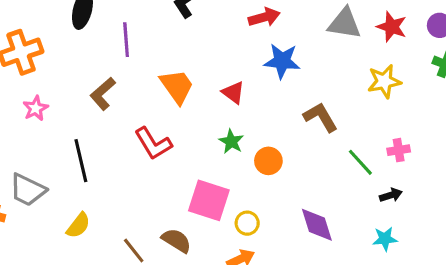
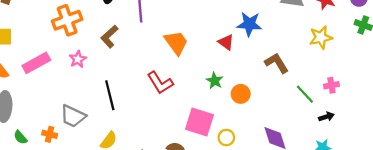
red triangle: (233, 92) -> (226, 42), moved
brown L-shape: (103, 94) -> (109, 37), moved

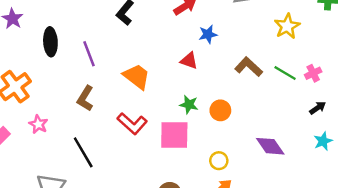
blue star: (249, 24) -> (208, 34), size x0.7
brown L-shape: (109, 37) -> (85, 98), moved
green line: (305, 94) -> (285, 73), moved
pink square: (200, 122) -> (174, 135), moved

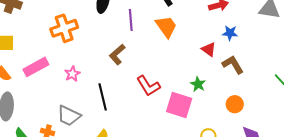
brown L-shape: (249, 67) -> (233, 65), moved
orange trapezoid: (137, 76) -> (166, 27), moved
orange circle: (220, 110) -> (235, 104), moved
pink star: (38, 124) -> (72, 74), moved

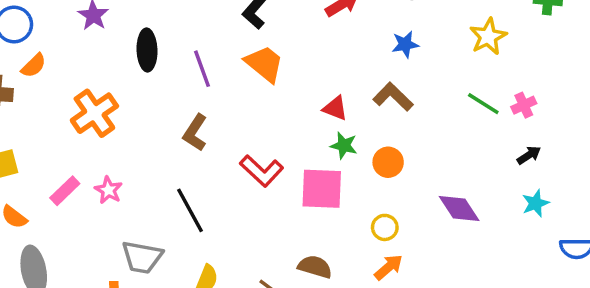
blue star: (230, 33) -> (405, 44), moved
red triangle: (209, 49) -> (335, 108), moved
pink rectangle: (36, 67) -> (65, 191), size x0.7
pink star: (72, 74) -> (108, 190), moved
orange circle: (235, 104) -> (388, 162), moved

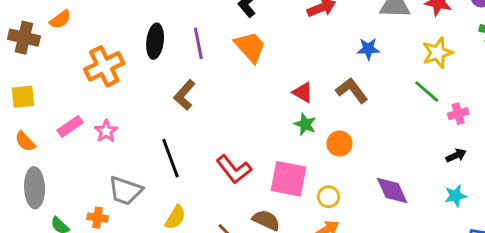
black ellipse: (147, 50) -> (155, 41), moved
green line: (483, 104) -> (427, 92), moved
red L-shape: (262, 171) -> (234, 169), moved
pink square: (322, 189) -> (288, 179), moved

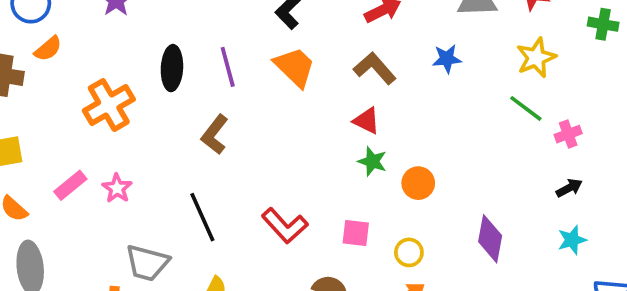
brown L-shape: (352, 90) -> (375, 68), moved
pink square: (288, 179) -> (356, 233), size x0.6
purple diamond: (392, 190) -> (490, 239), turned 39

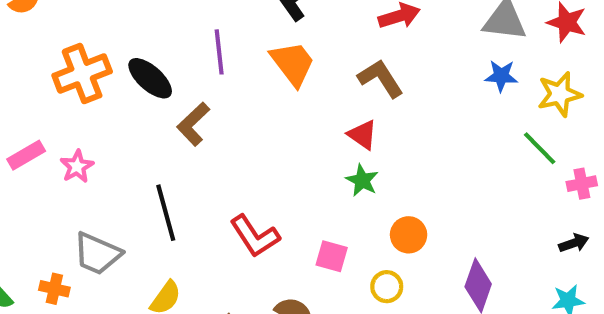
blue star: (447, 59) -> (501, 76), moved
black ellipse: (172, 68) -> (150, 78), moved, turned -60
orange circle: (418, 183) -> (409, 235), moved

